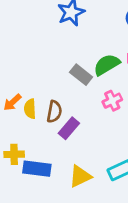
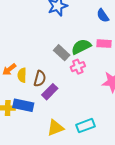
pink cross: (112, 101) -> (78, 67), moved
blue rectangle: (37, 169) -> (23, 105), moved

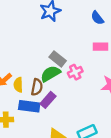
green semicircle: (81, 47) -> (51, 74), moved
blue rectangle: (23, 105) -> (29, 106), moved

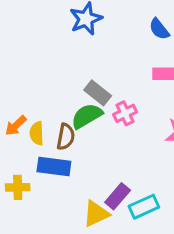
purple rectangle: (48, 100) -> (118, 196), moved

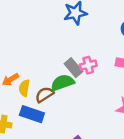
pink cross: (125, 113) -> (88, 65), moved
brown semicircle: (66, 137) -> (44, 95), turned -144

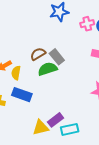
pink cross: (88, 65) -> (87, 24), moved
brown semicircle: (44, 95) -> (38, 54), moved

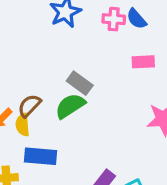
pink cross: (87, 24) -> (114, 19), turned 32
brown semicircle: (38, 54) -> (29, 106), moved

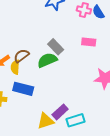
pink rectangle: (143, 62) -> (89, 42), moved

